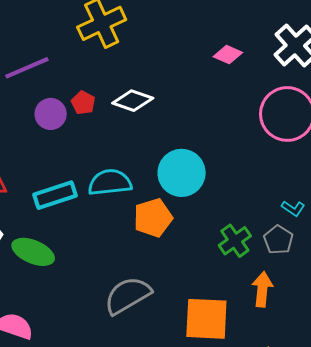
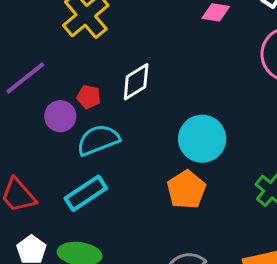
white diamond: (133, 101) -> (136, 82), turned -36
cyan semicircle: (110, 182) -> (98, 140), moved

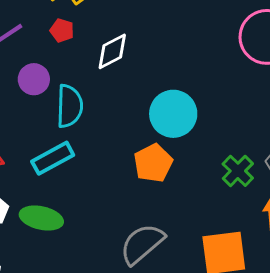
red pentagon: (89, 97) -> (62, 30), moved
cyan semicircle: (98, 140) -> (70, 106), turned 108

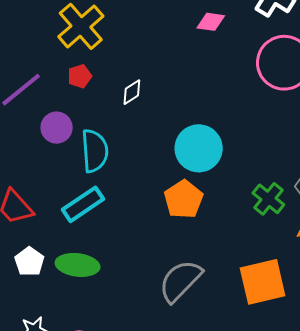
red pentagon: (62, 30) -> (80, 76), turned -30
white diamond: (112, 51) -> (132, 92), size x0.7

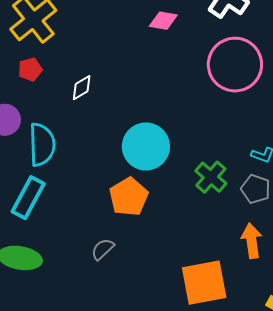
green cross: (268, 199) -> (211, 177), moved
cyan rectangle: (83, 204) -> (28, 198), turned -30
gray semicircle: (180, 281) -> (103, 249), moved, size x0.5

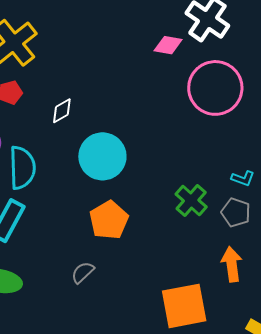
pink diamond: (163, 21) -> (168, 45), moved
cyan circle: (146, 146) -> (102, 156), moved

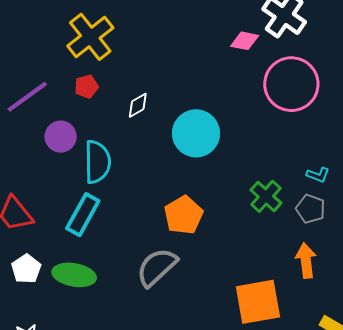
cyan circle: (102, 156) -> (196, 133), moved
gray semicircle: (83, 272) -> (157, 267), size x1.8

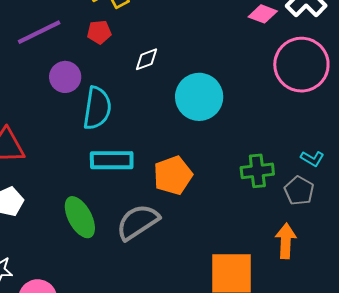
green cross: (266, 196) -> (257, 171), turned 32
cyan rectangle: (83, 215) -> (112, 160), moved, turned 51
green ellipse: (74, 275) -> (80, 217), moved, turned 42

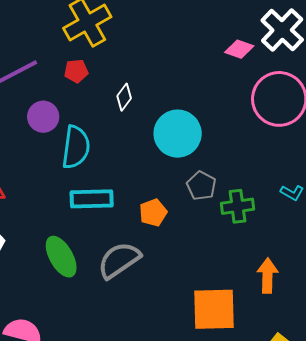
white diamond: (146, 59) -> (124, 97), turned -32
orange pentagon: (173, 175) -> (153, 213), size x0.7
gray pentagon: (299, 191) -> (201, 186), moved

